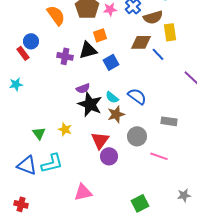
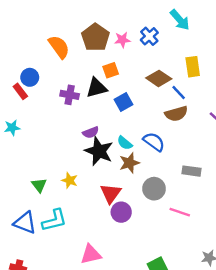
brown semicircle: (153, 17) -> (176, 114), moved
brown diamond: (141, 42) -> (159, 78), turned 35

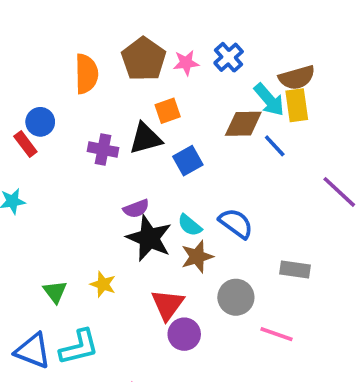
cyan arrow: (180, 20) -> (269, 100), moved
orange semicircle: (59, 47) -> (86, 74), turned 35
brown diamond: (159, 78) -> (243, 124), turned -35
brown semicircle: (176, 114) -> (297, 78), moved

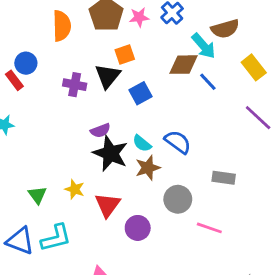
yellow rectangle: (297, 105) -> (254, 67), moved, turned -30
black triangle: (145, 138) -> (108, 76), turned -36
red triangle: (168, 305) -> (108, 205), moved

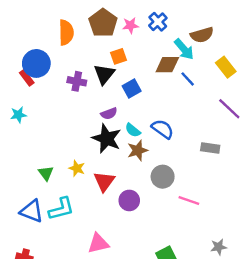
blue circle: (26, 63) -> (36, 63), size x1.5
purple semicircle: (100, 130) -> (109, 114), moved
gray rectangle: (224, 178) -> (210, 148), moved

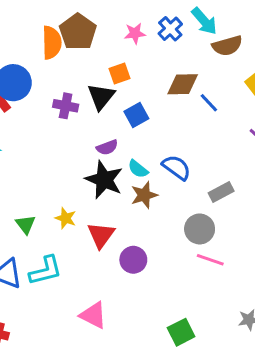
brown pentagon: (103, 23) -> (78, 32), moved
cyan arrow: (184, 49) -> (204, 21), moved
gray rectangle: (210, 148) -> (221, 192), moved, turned -36
gray circle: (163, 177) -> (200, 229), moved
pink triangle: (98, 243) -> (93, 315), turned 40

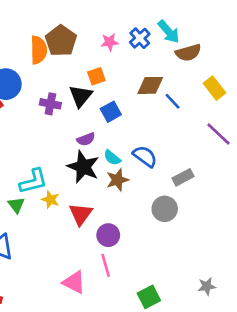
pink line: (210, 260) -> (106, 265), moved, turned 55
cyan L-shape: (46, 271) -> (33, 181), moved

